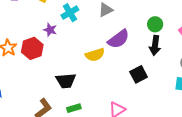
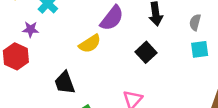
black trapezoid: (66, 81) -> (65, 83), turned 90

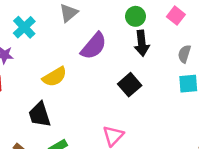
yellow semicircle: (90, 44) -> (55, 77), moved

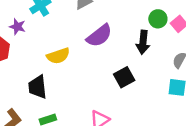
green circle: (135, 16) -> (158, 19), moved

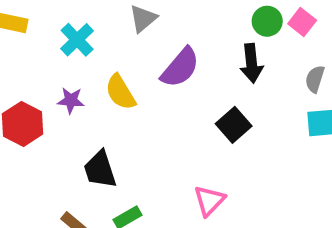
purple star: (17, 27) -> (71, 100), moved
yellow semicircle: (58, 56) -> (120, 92), moved, turned 90

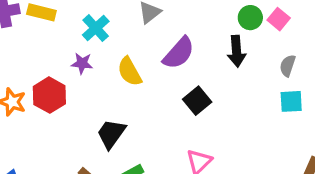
purple star: (71, 100) -> (82, 63), moved
black square: (234, 125) -> (197, 101), moved
black trapezoid: (100, 169) -> (111, 134), turned 52

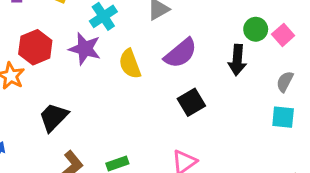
purple star: (82, 63) -> (85, 49), size x1.5
red hexagon: (49, 95) -> (35, 47), moved
black trapezoid: (111, 134) -> (54, 117), moved

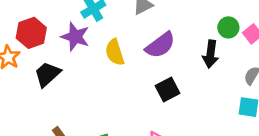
black trapezoid: (54, 117) -> (47, 74), moved

